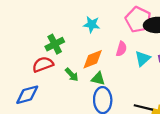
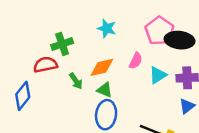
blue diamond: (27, 95) -> (23, 96), turned -45

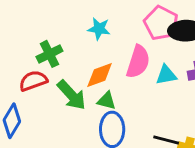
pink semicircle: (136, 61) -> (138, 62), size x1.6
cyan triangle: (158, 75) -> (166, 75), turned 30
green arrow: (76, 81) -> (72, 95), size x1.6

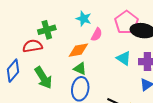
pink semicircle: (138, 62) -> (97, 35), moved, size x0.6
cyan triangle: (166, 75) -> (124, 58), turned 35
green arrow: (72, 95) -> (43, 78), moved

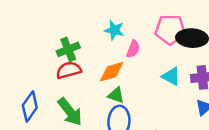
pink pentagon: (127, 22) -> (170, 30), turned -30
red semicircle: (33, 46) -> (69, 70), moved

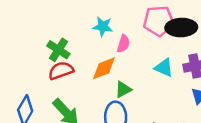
green cross: (68, 49) -> (58, 50), turned -30
green triangle: (116, 95) -> (123, 89), moved, turned -42

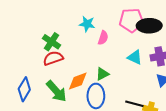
orange diamond: (104, 68) -> (78, 81), moved

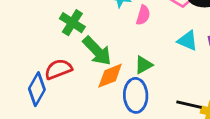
red semicircle: (53, 58) -> (58, 69), moved
green arrow: (56, 91) -> (97, 51), moved

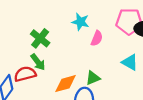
green arrow: (97, 51) -> (38, 62), moved, size x0.7

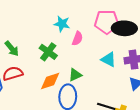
green cross: (40, 38) -> (48, 52), moved
green arrow: (38, 62) -> (12, 49), moved

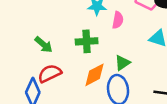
green cross: (48, 52) -> (87, 41), turned -30

